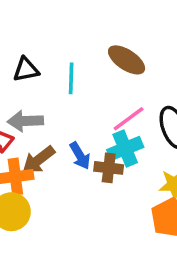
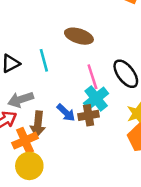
pink line: (129, 119) -> (92, 77), turned -55
brown arrow: (39, 160) -> (38, 124), turned -30

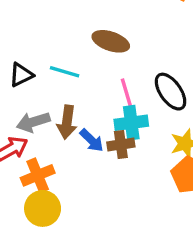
cyan line: (44, 60) -> (65, 72), turned -60
cyan cross: (96, 98) -> (131, 123), turned 30
brown arrow: (38, 124) -> (67, 122), moved

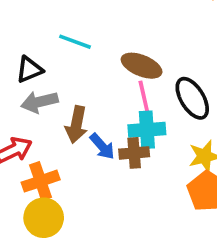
brown ellipse: (111, 41) -> (142, 66), moved
cyan line: (65, 72) -> (75, 42), moved
gray arrow: (33, 122) -> (39, 102), moved

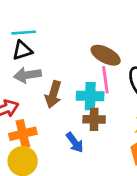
cyan line: (75, 42) -> (24, 33), moved, turned -30
cyan cross: (147, 130) -> (90, 96), moved
blue arrow: (102, 146) -> (75, 142), moved

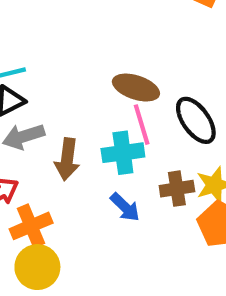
brown cross: (94, 119) -> (177, 189), moved
blue arrow: (75, 142) -> (125, 207), moved

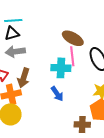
brown arrow: (67, 159) -> (24, 78), moved
brown cross: (177, 189) -> (82, 125), moved

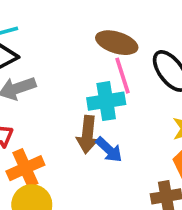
brown arrow: (24, 78) -> (87, 135), moved

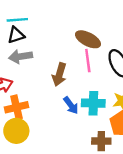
cyan cross: (106, 101) -> (93, 103), moved
brown arrow: (87, 135) -> (59, 75), moved

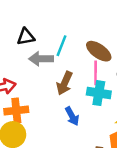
cyan line: (17, 20) -> (61, 46), moved, turned -72
gray arrow: (20, 56) -> (41, 59), moved
cyan cross: (93, 103) -> (99, 93), moved

